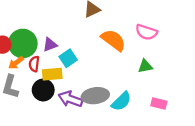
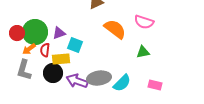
cyan square: (68, 58) -> (75, 45), turned -35

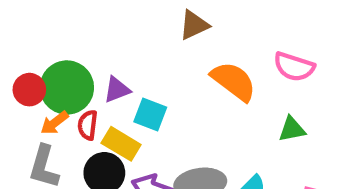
yellow rectangle: (61, 59) -> (121, 144), turned 36

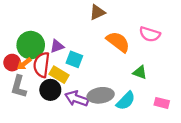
red circle: (29, 90) -> (12, 63), moved
red semicircle: (88, 125) -> (42, 65), size x1.6
green triangle: (292, 129) -> (140, 72), moved, turned 32

